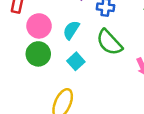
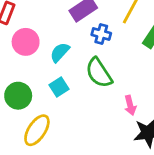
green circle: (38, 54) -> (18, 96), moved

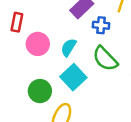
cyan square: (59, 87) -> (73, 77), size x1.5

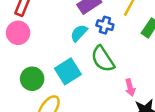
pink circle: (38, 44) -> (18, 33), moved
cyan semicircle: (69, 47) -> (79, 33), moved

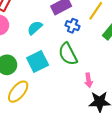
cyan semicircle: (79, 33) -> (35, 28), moved

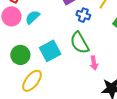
cyan semicircle: (35, 28) -> (33, 17), moved
pink arrow: (89, 80) -> (94, 63), moved

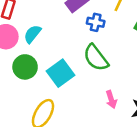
green circle: (20, 55) -> (25, 67), moved
pink arrow: (94, 63) -> (111, 99), moved

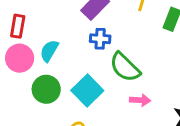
blue cross: (96, 22) -> (100, 39), moved
pink arrow: (111, 99) -> (140, 100), moved, turned -60

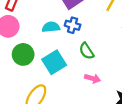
cyan semicircle: (49, 51) -> (51, 27), moved, turned 42
green semicircle: (125, 67) -> (87, 51), size x0.7

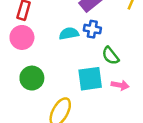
green circle: (23, 54) -> (32, 78), moved
cyan square: (54, 62) -> (90, 79), moved, turned 30

